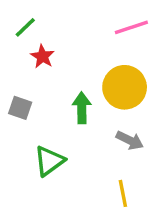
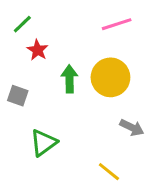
green arrow: (82, 108) -> (69, 79), moved
gray arrow: (130, 140) -> (132, 128), moved
yellow line: (123, 193) -> (109, 172), turned -40

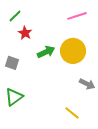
green arrow: (69, 79) -> (46, 52), turned 66
green triangle: (44, 143) -> (14, 97), moved

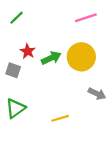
red star: (25, 33) -> (28, 51), moved
yellow line: (72, 113) -> (60, 118), moved, turned -56

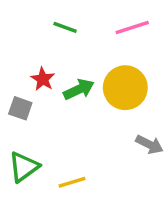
green line: (17, 18) -> (65, 27), moved, turned 64
yellow line: (60, 118) -> (72, 182), moved

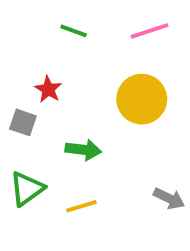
green arrow: (79, 89) -> (83, 150), moved, turned 32
gray arrow: (149, 144) -> (169, 198), moved

